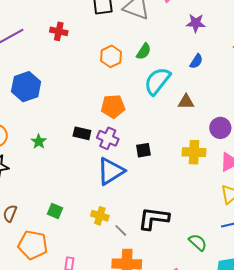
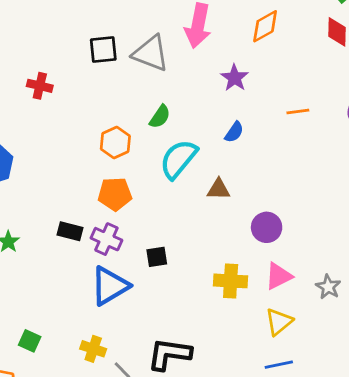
purple star: (196, 23) -> (235, 78), turned 30
orange hexagon: (111, 56) -> (115, 143), moved
yellow cross: (194, 152) -> (231, 281), moved

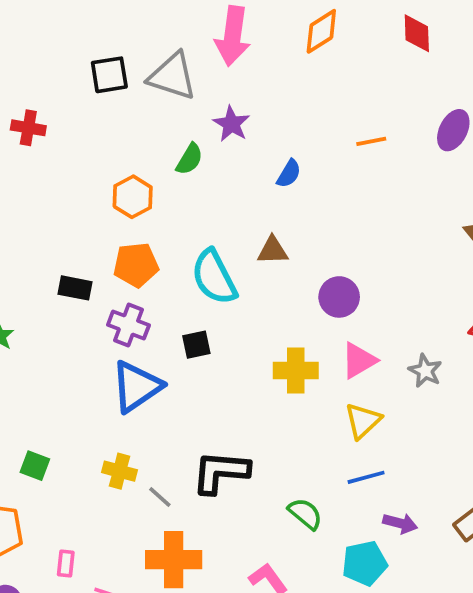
purple star: (235, 78) -> (231, 124), moved
cyan semicircle: (178, 159) -> (214, 277), moved, turned -63
black rectangle: (70, 231) -> (75, 288), moved

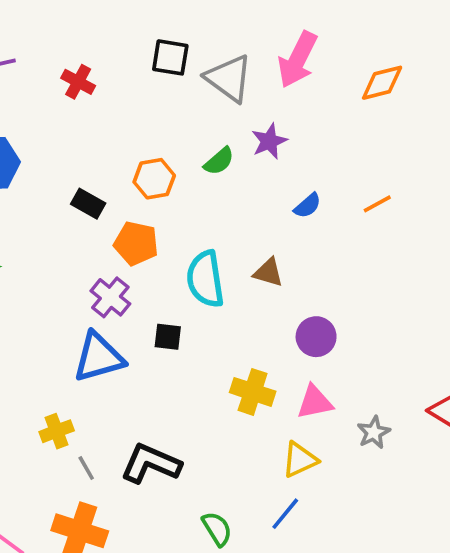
orange line: (371, 141) -> (377, 204), moved, turned -36
black rectangle: (75, 288) -> (88, 204), moved
yellow cross: (120, 471) -> (57, 431), turned 36
blue line: (366, 477) -> (285, 514), turned -54

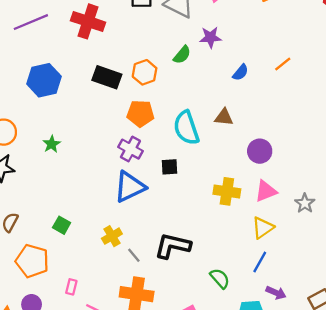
red cross: (78, 82) -> (88, 21), size x1.6
purple star: (269, 141) -> (210, 37), turned 30
black rectangle: (88, 204) -> (107, 77), moved, size x1.4

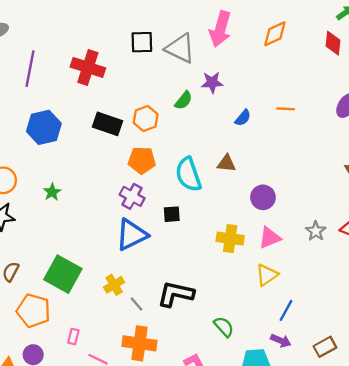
purple line: (31, 22) -> (30, 69), turned -56
orange line: (283, 64) -> (286, 109), turned 42
gray star: (305, 203) -> (316, 231), moved
green square: (62, 225) -> (63, 274), size x2.0
blue line: (260, 262) -> (286, 310), moved

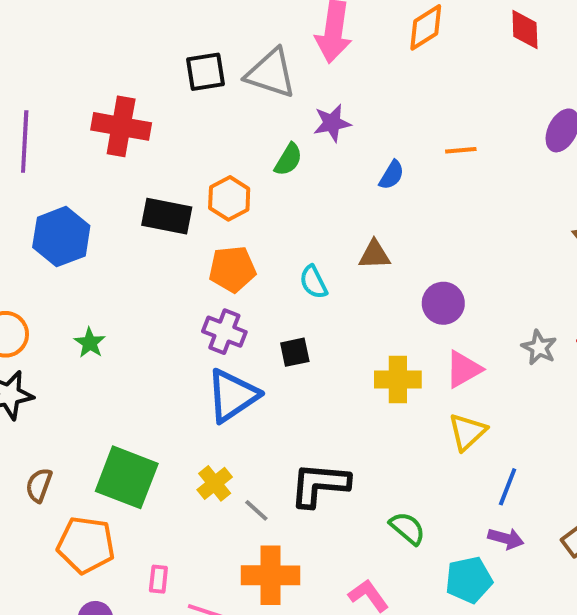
cyan semicircle: (188, 174) -> (313, 282), size x0.6

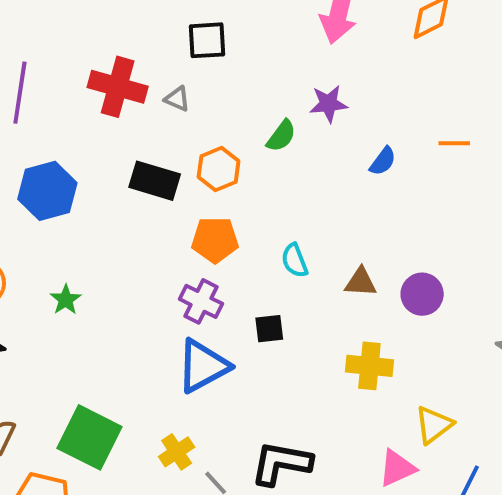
gray triangle: (271, 73) -> (177, 99), moved, size x0.5
brown triangle: (374, 255) -> (361, 282), moved
pink triangle: (463, 369) -> (397, 468), moved

